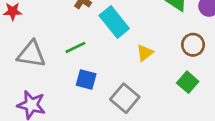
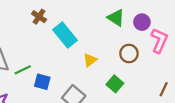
green line: (75, 47) -> (23, 70), moved
green square: (188, 82) -> (115, 84), moved

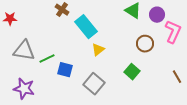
yellow triangle: (90, 60) -> (98, 50), moved
brown line: (164, 89) -> (177, 77), turned -56

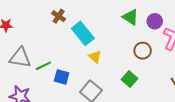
yellow triangle: (98, 50) -> (95, 57), turned -40

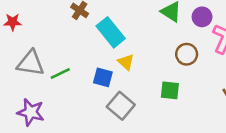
blue square: (62, 77) -> (103, 77), moved
green square: (129, 79) -> (170, 90), turned -35

